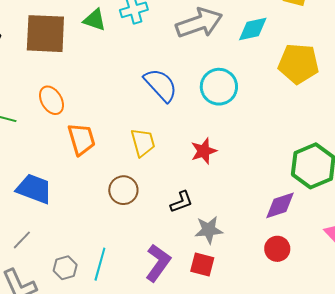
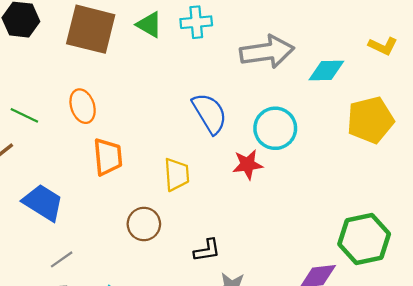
yellow pentagon: (298, 64) -> (370, 120), turned -30
red star: (204, 151) -> (248, 164), moved
gray line: (22, 240) -> (62, 259), moved

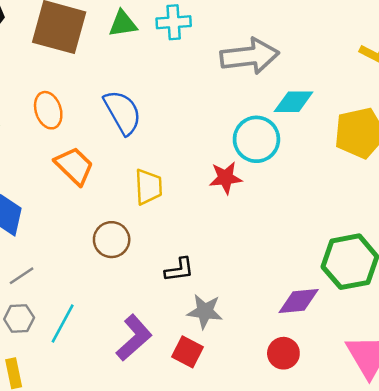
green triangle: (149, 25) -> (123, 24), turned -40
cyan diamond: (326, 71) -> (294, 102), moved
blue semicircle: (210, 113) -> (123, 112), moved
orange trapezoid: (108, 157) -> (74, 166), turned -42

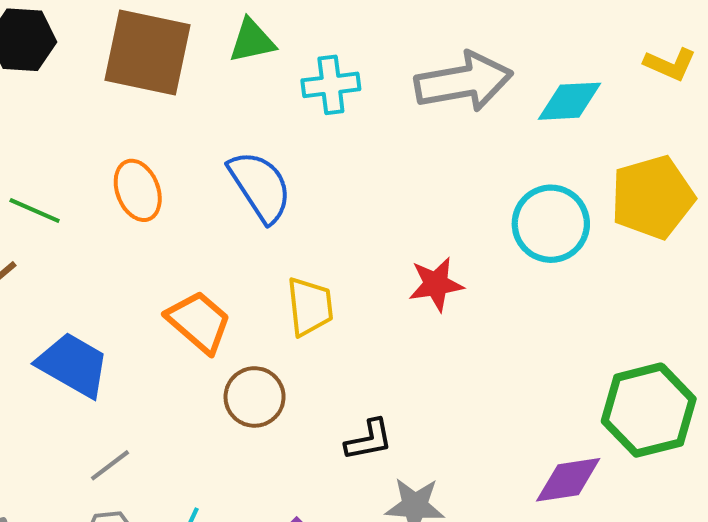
cyan cross: (174, 22) -> (331, 85), moved
cyan diamond: (294, 102) -> (570, 101), moved
cyan circle: (256, 139) -> (551, 224), moved
orange trapezoid: (74, 166) -> (199, 322), moved

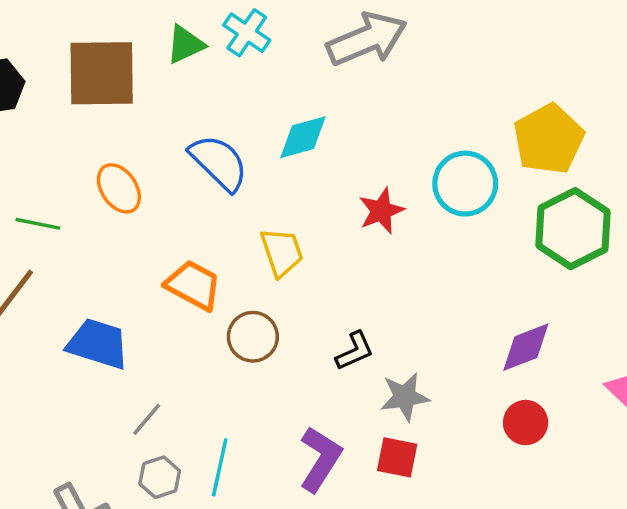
cyan cross: (331, 85) -> (247, 33), moved, turned -36
cyan diamond: (570, 101) -> (303, 137), moved
yellow pentagon: (652, 197) -> (549, 139), moved
cyan circle: (551, 224) -> (465, 184), moved
green hexagon: (649, 410) -> (573, 229), moved

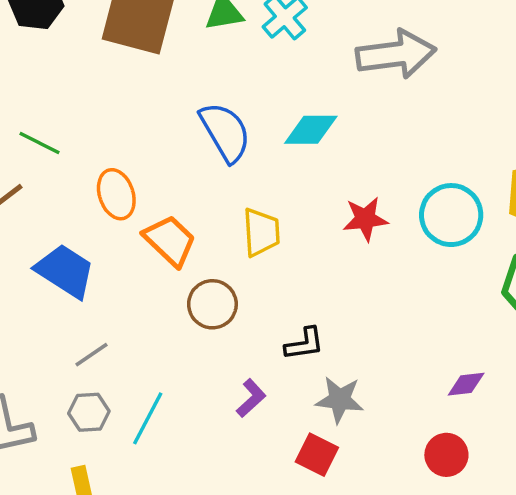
orange ellipse: (119, 188) -> (116, 194), moved
purple diamond: (526, 347) -> (466, 384), size x0.7
purple L-shape: (320, 459) -> (251, 398), moved, size x0.6

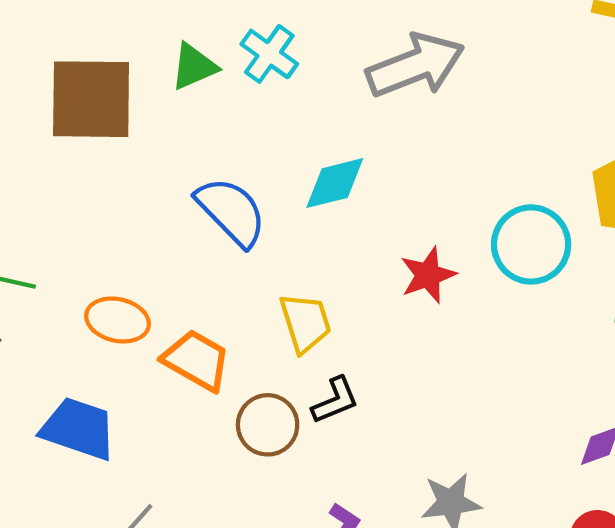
orange ellipse: (116, 194) -> (118, 320), turned -45
black L-shape: (304, 344) -> (335, 400), moved

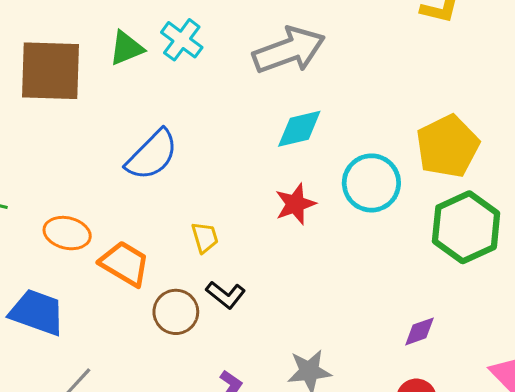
cyan diamond: (335, 183) -> (299, 129), moved
blue semicircle: (231, 212) -> (152, 155), turned 88
yellow trapezoid: (305, 323) -> (205, 237), size x0.7
black L-shape: (335, 400) -> (226, 295), turned 60

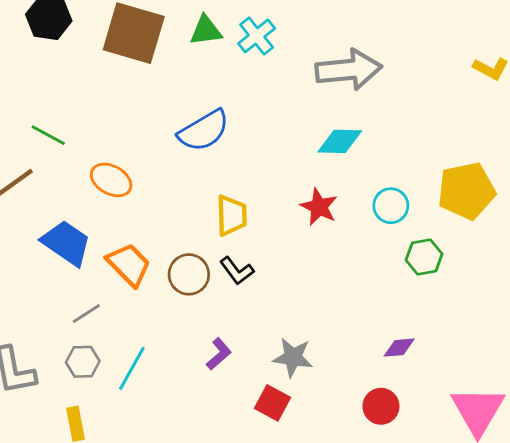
cyan circle: (371, 183) -> (391, 206), size x0.7
red star: (295, 204) -> (319, 207), turned 30
green hexagon: (466, 227) -> (424, 257), moved, size x0.6
yellow trapezoid: (205, 237) -> (231, 215), size x1.4
orange trapezoid: (125, 264) -> (129, 265), moved

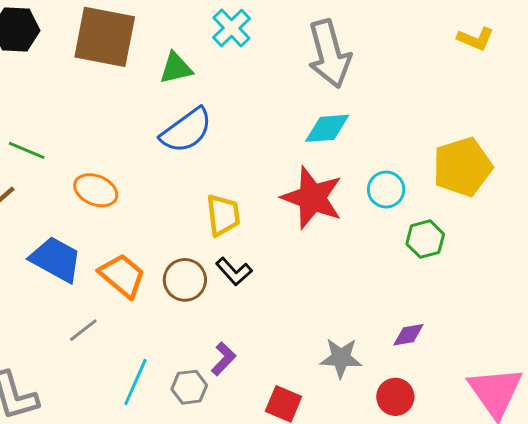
green triangle: (206, 31) -> (176, 68), moved
gray arrow: (349, 70) -> (329, 54), turned 86
red star: (319, 207) -> (312, 198), size x1.6
gray star: (293, 357) -> (341, 358), moved
gray hexagon: (83, 362) -> (189, 387), moved

